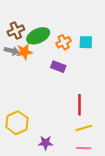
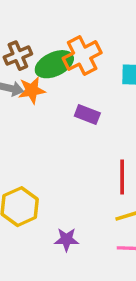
orange cross: (64, 42) -> (82, 56), moved, size x1.5

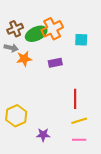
orange star: (32, 90) -> (24, 59), moved
purple rectangle: (87, 115) -> (55, 63), turned -32

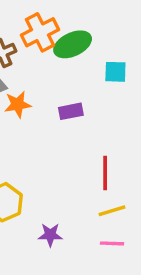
orange cross: (52, 29) -> (40, 32), moved
green ellipse: (36, 34) -> (73, 44), moved

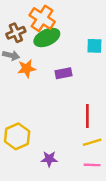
orange cross: (40, 32) -> (42, 18), turned -30
green ellipse: (73, 44) -> (47, 37), moved

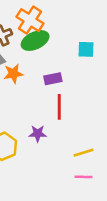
red line: (87, 116) -> (59, 107), moved
purple star: (49, 159) -> (38, 134), moved

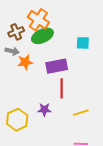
purple rectangle: (53, 79) -> (57, 66), size x1.5
yellow line: (83, 153) -> (81, 113), moved

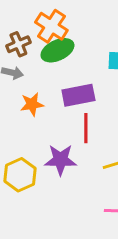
orange star: (25, 62) -> (32, 104), moved
purple star: (44, 110) -> (60, 160), size x1.5

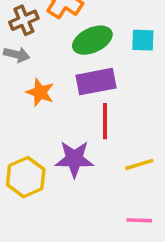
green ellipse: (57, 50) -> (92, 40), moved
orange star: (32, 104) -> (40, 92), turned 30

